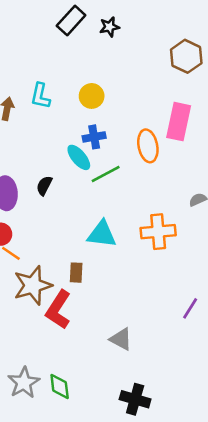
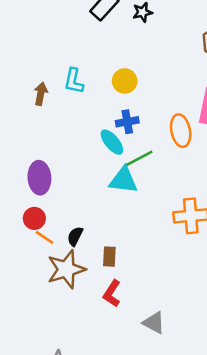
black semicircle: (44, 186) -> (75, 236), moved
cyan triangle: (102, 234) -> (123, 180), moved
red L-shape: (58, 310) -> (112, 293), moved, size x0.7

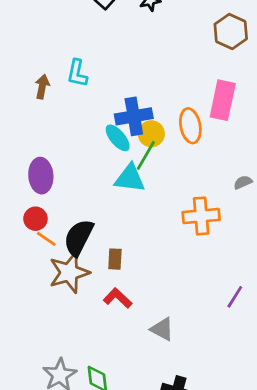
yellow circle: (125, 81) -> (151, 134), moved
blue cross: (127, 122) -> (134, 116), size x1.5
green line: (139, 159) -> (146, 155), turned -32
black semicircle: (75, 236) -> (79, 238), size x1.8
red L-shape: (112, 293) -> (118, 298), turned 100

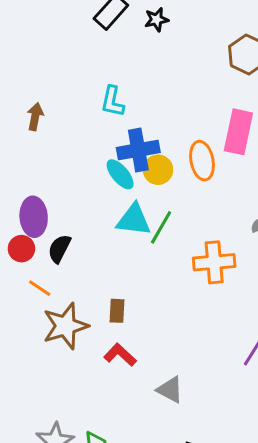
cyan L-shape: (77, 73) -> (112, 101), moved
green line: (146, 155) -> (161, 227), moved
red circle: (35, 219) -> (21, 249), moved
black semicircle: (79, 238) -> (59, 249), moved, size x0.7

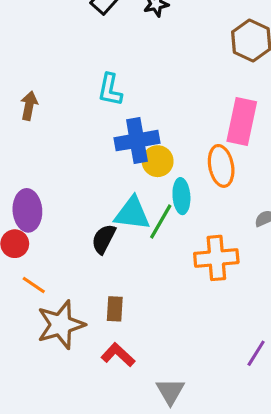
orange ellipse: (202, 161) -> (221, 166), moved
cyan ellipse: (120, 174) -> (181, 196), moved, turned 36
black semicircle: (59, 249) -> (104, 239), moved
gray triangle: (170, 390) -> (170, 391), turned 32

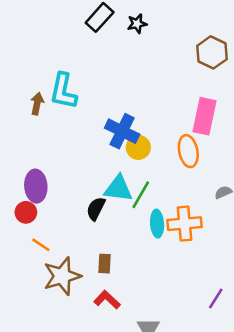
cyan L-shape: (110, 90) -> (63, 91), moved, size x1.4
blue cross: (137, 141) -> (122, 131), turned 36
cyan ellipse: (181, 196) -> (157, 224), moved

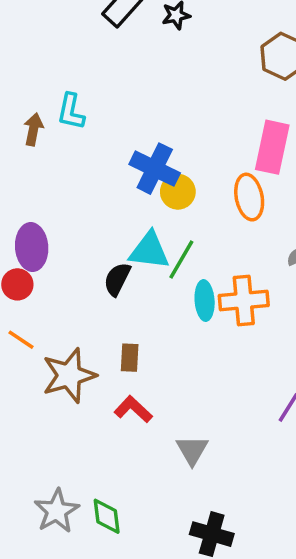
cyan L-shape: (63, 91) -> (71, 112), size x0.7
orange line: (41, 245) -> (21, 340), moved

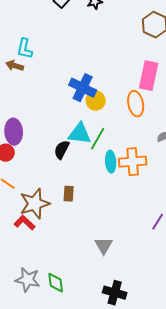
cyan L-shape: (71, 112) -> (25, 49), moved
brown arrow: (33, 129) -> (15, 66), turned -84
red L-shape: (133, 409) -> (25, 223), moved
gray star: (57, 511) -> (28, 280), turned -30

